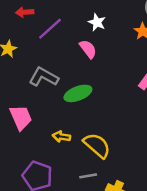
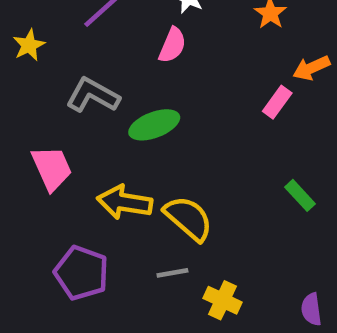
pink semicircle: (88, 49) -> (172, 45), turned 60
yellow arrow: (61, 137) -> (125, 202), size x1.6

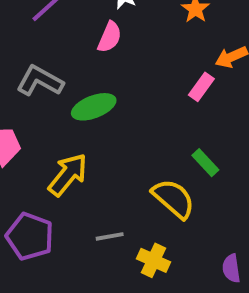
green rectangle: (300, 195) -> (205, 163), moved
yellow arrow: (125, 202) -> (68, 175), turned 120
yellow semicircle: (188, 218) -> (173, 199), moved

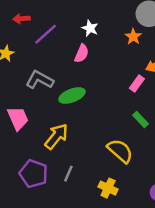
green rectangle: (205, 163) -> (140, 120), moved
gray line: (110, 236) -> (68, 174), moved, turned -56

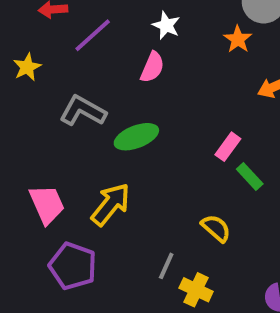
pink rectangle: (137, 83) -> (228, 147), moved
pink trapezoid: (18, 118) -> (47, 204), moved
yellow semicircle: (120, 151) -> (216, 228), size x0.7
gray line: (68, 174) -> (166, 266), moved

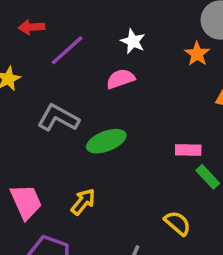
pink semicircle: (152, 67) -> (121, 79), turned -132
pink rectangle: (228, 147) -> (188, 150), turned 55
yellow arrow: (111, 204) -> (83, 202), size x0.7

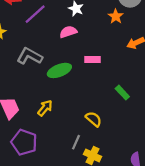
pink rectangle: (188, 150) -> (93, 59), moved
yellow semicircle: (178, 223) -> (94, 119), moved

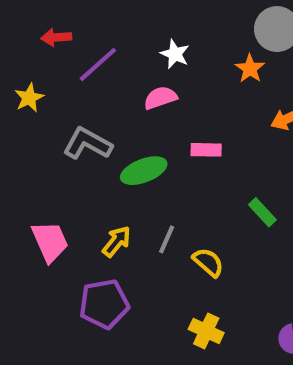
purple pentagon: (24, 142) -> (104, 304), moved, turned -30
gray line: (76, 142) -> (167, 239), moved

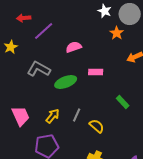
white star: (175, 54) -> (105, 11), moved

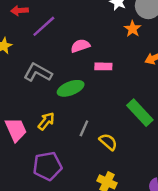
pink rectangle: (96, 72) -> (103, 66), moved
green rectangle: (123, 102) -> (140, 113), size x1.6
yellow arrow: (53, 116) -> (46, 121), moved

